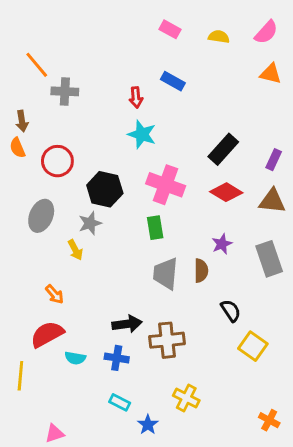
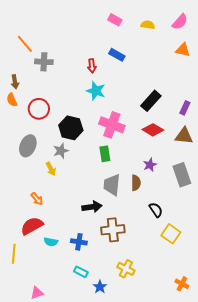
black arrow: (127, 324) -> (92, 207), moved

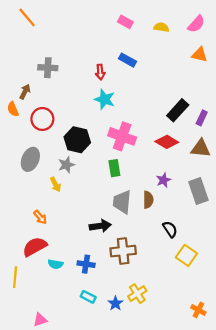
orange line: (25, 44) -> (27, 17), moved
brown arrow: (15, 82) -> (25, 92), moved, turned -144
black rectangle: (151, 101) -> (178, 110), moved
yellow cross: (126, 269) -> (137, 294), turned 30
blue star: (100, 287) -> (115, 303), moved

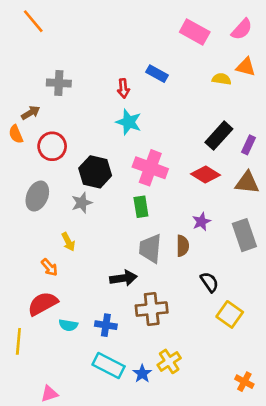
pink rectangle: (125, 22) -> (195, 32), moved, size x1.5
yellow semicircle: (161, 27) -> (222, 79), moved
brown arrow: (25, 92) -> (31, 113), turned 32
yellow arrow: (55, 184) -> (68, 242), moved
cyan rectangle: (88, 297) -> (109, 366), size x1.6

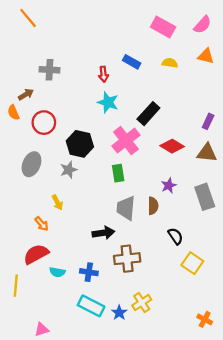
yellow semicircle: (222, 79) -> (170, 63), moved
black rectangle: (219, 136) -> (148, 114), moved
pink cross: (150, 168) -> (126, 141), turned 32

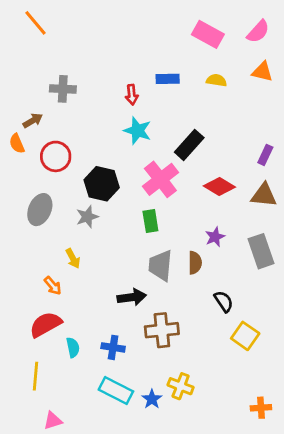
blue rectangle: (132, 62) -> (168, 79), turned -30
cyan semicircle: (57, 272) -> (73, 347), turned -112
yellow line: (16, 286) -> (36, 376), moved
yellow cross: (142, 303) -> (181, 386), turned -36
orange cross: (205, 319) -> (261, 408), turned -32

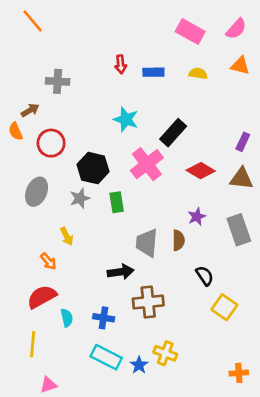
red arrow: (132, 95) -> (121, 64), moved
green rectangle: (150, 221) -> (117, 202), moved

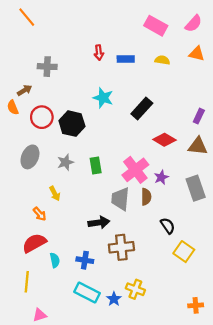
pink cross: (147, 164) -> (135, 170), moved
black hexagon: (93, 168) -> (72, 124), moved

